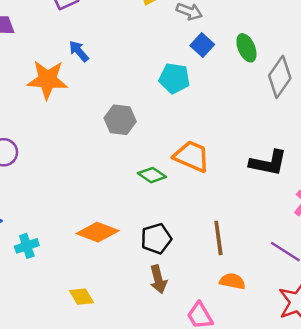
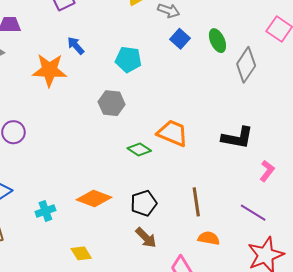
cyan pentagon: (174, 78) -> (128, 59), moved
cyan cross: (27, 246) -> (45, 211), moved
brown arrow: (158, 279) -> (146, 238), turned -30

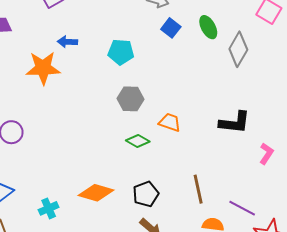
blue arrow: (76, 46) -> (67, 42), turned -42
gray hexagon: (112, 103) -> (131, 99), moved
orange trapezoid: (173, 133) -> (170, 122), size x0.7
purple line: (253, 213) -> (242, 208), moved

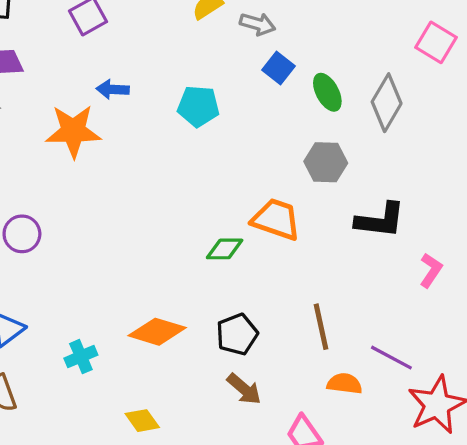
green ellipse: (208, 27) -> (327, 92), moved
gray hexagon: (131, 99) -> (326, 162), moved
orange trapezoid: (170, 122) -> (276, 219), size x1.4
green diamond: (138, 141) -> (225, 249), turned -30

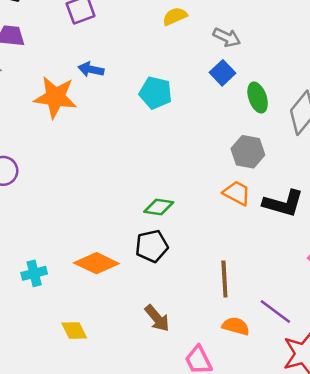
gray arrow: (258, 24) -> (227, 37), moved
orange trapezoid: (276, 219) -> (237, 193), moved, size x0.7
black pentagon: (237, 334) -> (152, 246), moved

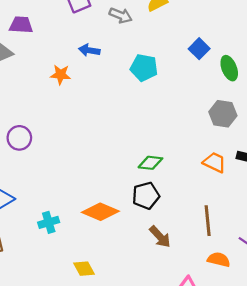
gray arrow: (227, 37) -> (121, 15), moved
orange star: (55, 97) -> (60, 75), size x0.6
orange trapezoid: (237, 193) -> (214, 162), moved
brown arrow: (157, 318) -> (160, 237), moved

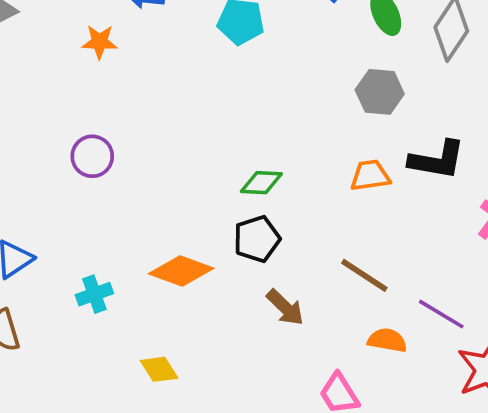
purple circle: (19, 138) -> (92, 156), moved
orange trapezoid: (214, 162) -> (370, 175), turned -30
brown line: (208, 221) -> (364, 275), turned -48

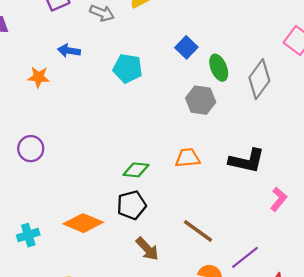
gray hexagon: (380, 92) -> (201, 100), moved
orange trapezoid: (370, 175) -> (188, 158), moved
purple line: (441, 314) -> (245, 257), turned -72

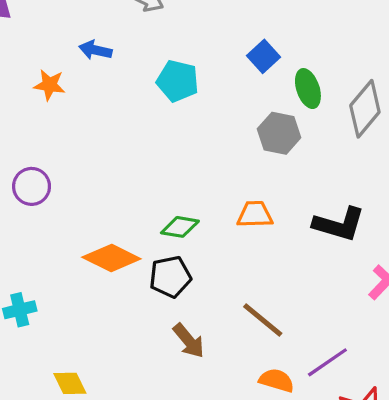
orange diamond: (83, 223) -> (111, 258), moved

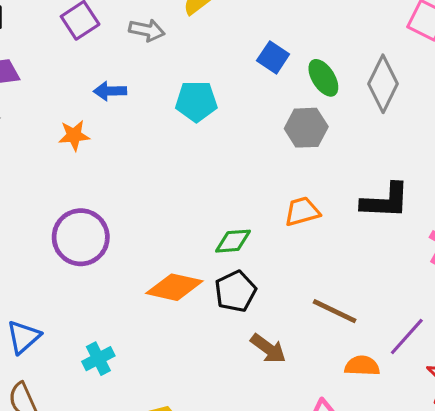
purple circle: (32, 186) -> (81, 237), size x1.5

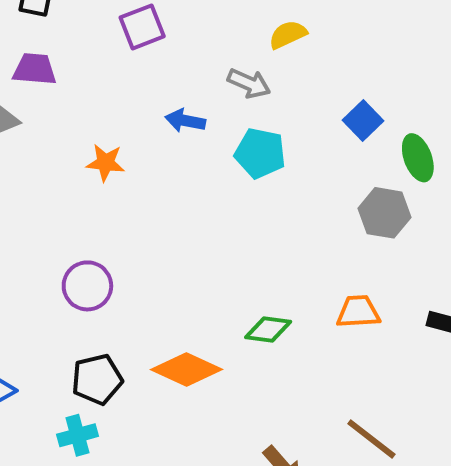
gray arrow: (147, 30) -> (249, 83), moved
blue arrow: (110, 91) -> (185, 121), moved
purple circle: (81, 237) -> (87, 286), size x0.7
black pentagon: (235, 291) -> (97, 379), moved

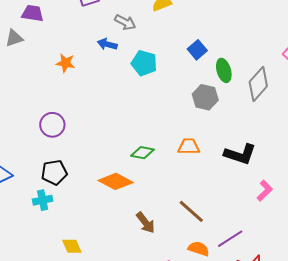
gray arrow: (249, 83) -> (125, 22), moved
orange diamond: (187, 369) -> (116, 181), moved

